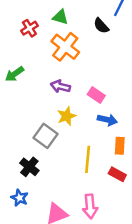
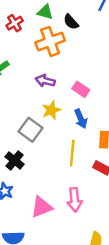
black semicircle: (101, 26) -> (71, 22), moved
orange cross: (65, 47) -> (50, 41), turned 32
blue arrow: (107, 120) -> (81, 119), moved, turned 54

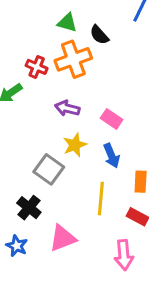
red cross: (15, 23) -> (37, 67), moved, turned -35
pink arrow: (75, 200) -> (124, 255), moved
pink triangle: (42, 207) -> (63, 238), moved

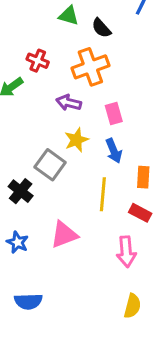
orange cross: (73, 59) -> (90, 67), moved
pink rectangle: (112, 119) -> (114, 113), turned 40
black cross: (29, 208) -> (21, 191), moved

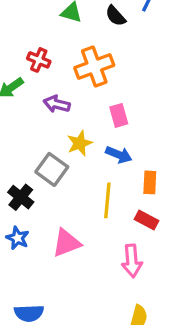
black semicircle: (101, 28) -> (116, 16), moved
purple arrow: (69, 103) -> (57, 104), moved
blue arrow: (114, 151) -> (119, 155), turned -45
blue star: (17, 242) -> (17, 238), moved

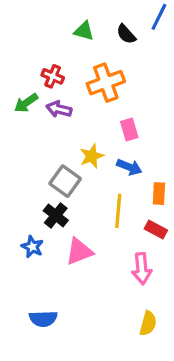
purple arrow: (57, 104) -> (59, 109), moved
black cross: (21, 197) -> (56, 215), moved

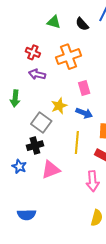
green arrow: (26, 103) -> (15, 98), moved, turned -49
black cross: (56, 215) -> (35, 146), turned 35

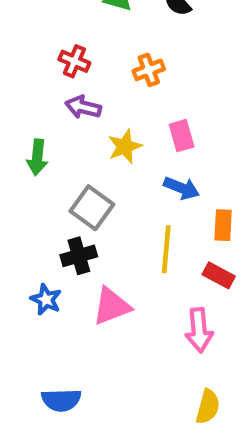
orange cross: (68, 57) -> (149, 70), size x0.6
yellow star: (59, 106) -> (125, 146), moved

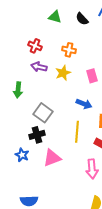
orange cross: (149, 70) -> (69, 50), turned 32
pink rectangle: (182, 136) -> (92, 76), moved
yellow star: (125, 146) -> (63, 73), moved

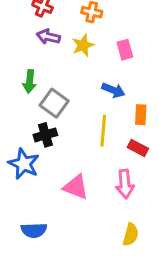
green arrow: (18, 90) -> (30, 81), moved
blue star: (22, 155) -> (24, 164), size x1.5
pink triangle: (52, 158) -> (76, 187), moved, turned 42

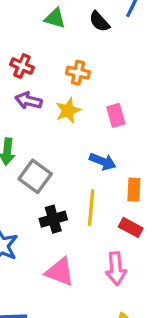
black cross: (45, 135) -> (53, 219), moved

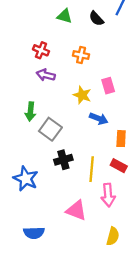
yellow star: (68, 110) -> (82, 95), moved, turned -30
yellow line: (91, 208) -> (92, 169), moved
pink triangle: (60, 272) -> (76, 210), moved

